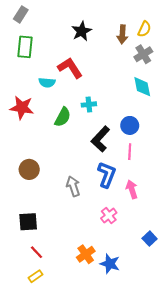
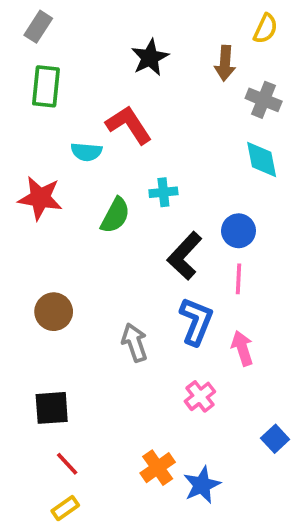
yellow semicircle: (144, 29) -> (265, 29), moved
gray cross: (143, 54) -> (264, 100), turned -36
blue star: (110, 264) -> (202, 485), turned 30

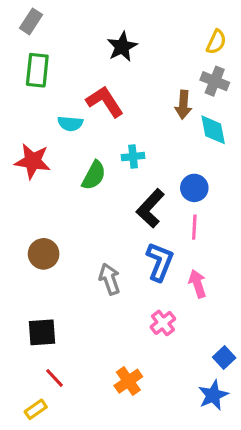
yellow semicircle: (265, 29) -> (216, 42), moved
brown arrow: (225, 63) -> (183, 105), moved
blue star: (202, 485) -> (213, 395), moved
yellow rectangle: (65, 508) -> (36, 409), moved

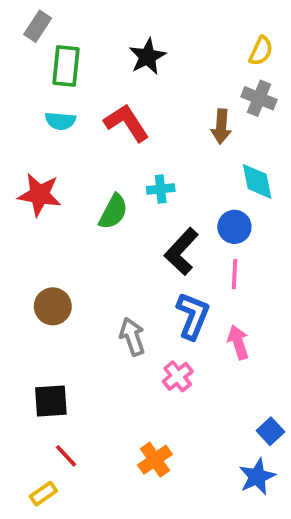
green rectangle: (37, 70) -> (66, 66), moved
cyan semicircle: (70, 124) -> (60, 121), moved
cyan diamond: (213, 130) -> (257, 181), moved
pink cross: (163, 323) -> (178, 376), moved

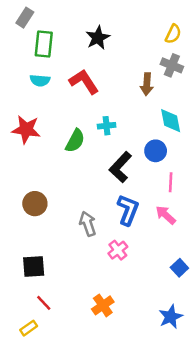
pink line: (234, 274) -> (171, 182), moved
pink arrow: (238, 342) -> (166, 215), moved, turned -30
blue square: (270, 431) -> (179, 268), moved

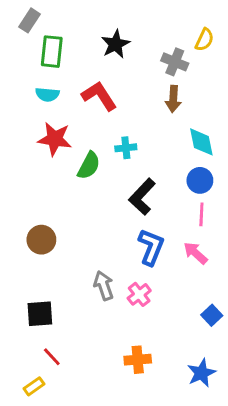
gray cross: (172, 65) -> (175, 62), moved
red star: (26, 129) -> (55, 139), moved
blue circle: (156, 151) -> (200, 180), moved
gray arrow: (88, 224) -> (104, 286), moved
orange cross: (103, 305) -> (138, 360), moved, turned 30

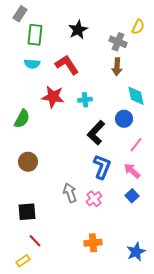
red star: (55, 139) -> (53, 97), moved
green semicircle: (89, 166) -> (22, 119), moved
blue circle: (200, 180) -> (124, 119), moved
pink line: (201, 214) -> (136, 145), turned 35
blue square: (212, 315) -> (132, 196), moved

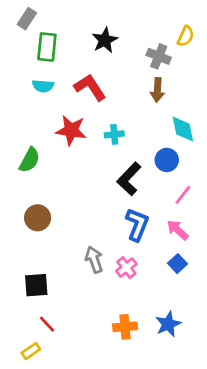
blue star: (136, 252) -> (168, 324), moved

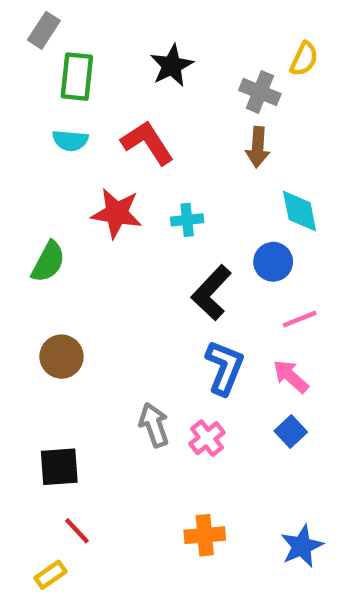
pink line: (183, 195) -> (300, 319), turned 30
blue star: (168, 324) -> (302, 546), moved

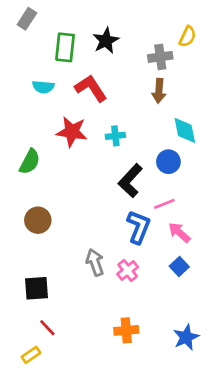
green rectangle: (77, 77) -> (65, 47), moved
gray cross: (260, 92) -> (160, 57), turned -30
pink line: (300, 319) -> (164, 204), moved

